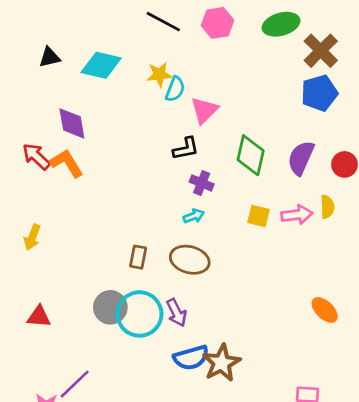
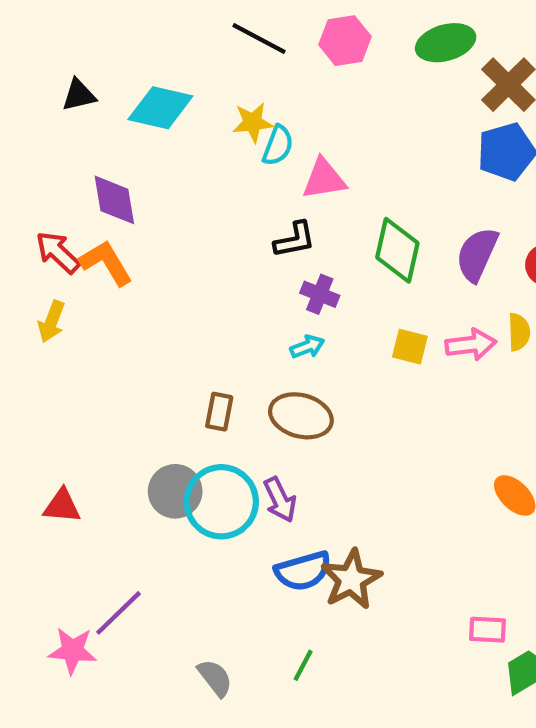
pink triangle: (204, 110) -> (324, 179), turned 36
yellow arrow: (32, 237) -> (51, 322), moved

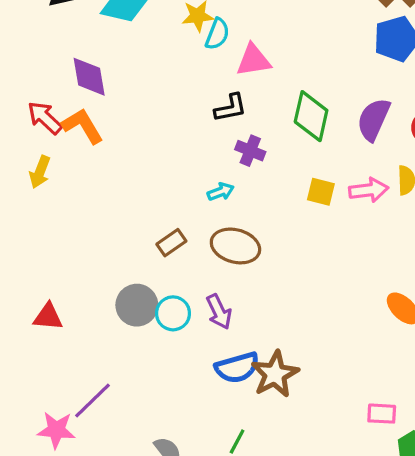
cyan arrow: (307, 347) -> (221, 192), moved
brown rectangle: (219, 412) -> (171, 243), turned 44
cyan circle: (221, 502) -> (173, 313), size x0.6

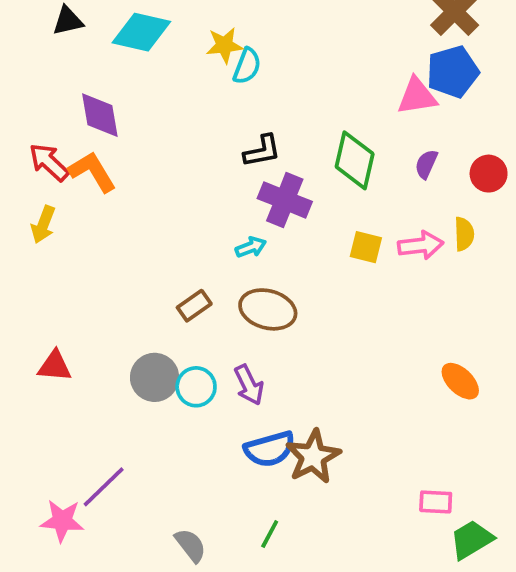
pink triangle: (254, 60) -> (417, 96), moved
purple semicircle: (373, 119) -> (426, 164), size x0.6
purple cross: (250, 151) -> (285, 200), size x1.5
red triangle: (48, 317) -> (55, 366), moved

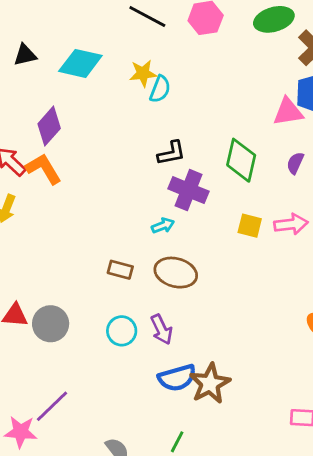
purple diamond: (100, 115) -> (49, 126), turned 51
brown rectangle: (194, 306) -> (120, 270), turned 50
gray circle: (155, 377) -> (51, 324), moved

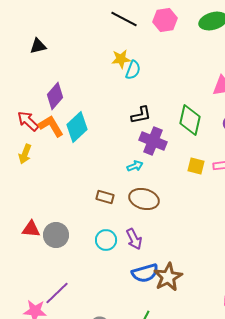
cyan diamond: (80, 63) -> (77, 127), moved, turned -56

